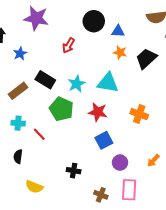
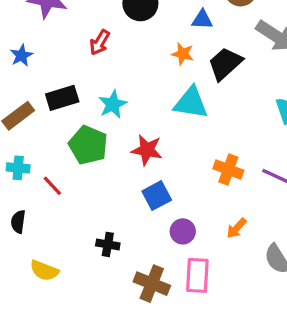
blue triangle: (118, 31) -> (202, 20), moved
black rectangle: (45, 80) -> (62, 98), turned -48
cyan triangle: (108, 83) -> (191, 103), moved
orange cross: (139, 114) -> (228, 170), moved
brown cross: (101, 195) -> (152, 284), size x1.5

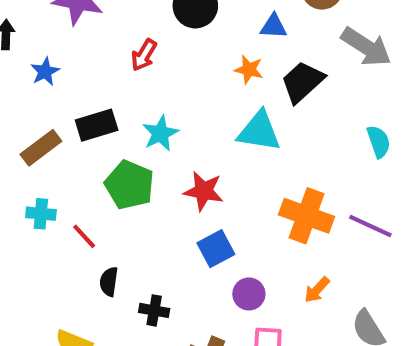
orange cross: (228, 170) -> (307, 216), size x1.4
black semicircle: (18, 222) -> (109, 282), moved

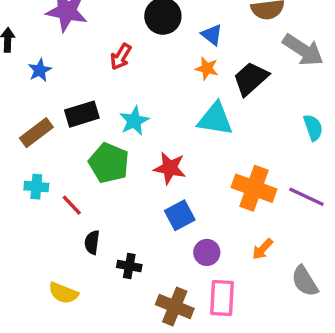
blue triangle: (274, 26) -> (212, 35), moved, turned 35

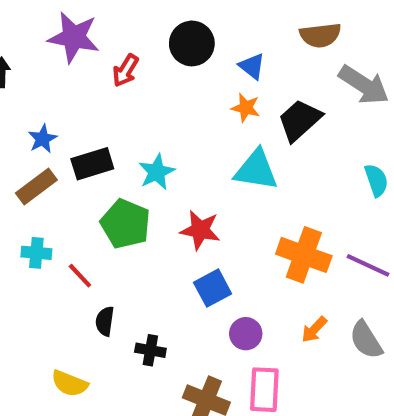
red arrow: (121, 57) -> (126, 70), moved
blue star: (40, 70) -> (43, 139), moved
gray semicircle: (305, 281) -> (366, 340), moved

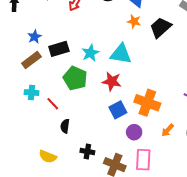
cyan triangle: (256, 170) -> (121, 54), moved
orange cross: (304, 255) -> (147, 103), moved
black cross: (150, 350) -> (87, 151), moved

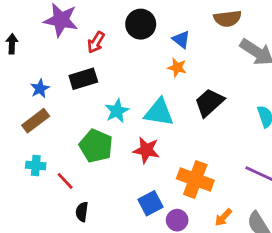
black trapezoid: (161, 28) -> (209, 103), moved
black rectangle: (59, 49) -> (83, 79), moved
blue square: (118, 110) -> (151, 203), moved

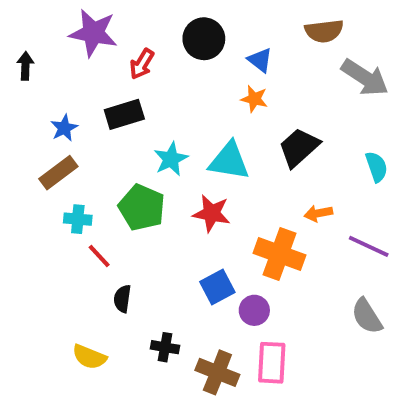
cyan cross: (36, 166) -> (78, 219), moved
orange arrow: (223, 217) -> (318, 213), moved, turned 36

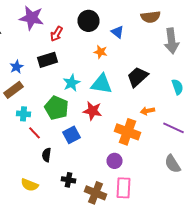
gray arrow: (365, 78) -> (172, 41), turned 50
orange star: (254, 99) -> (100, 52), moved
blue square: (217, 287) -> (72, 135), moved

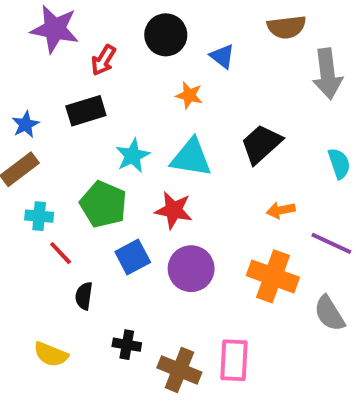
orange cross: (128, 132) -> (273, 276), moved
purple circle: (114, 161) -> (191, 269), moved, size x1.5

